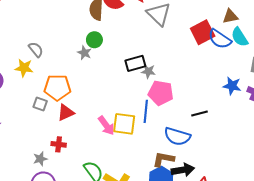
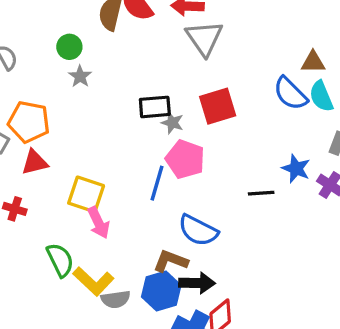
red square: (203, 32) -> (218, 106), moved
green circle: (94, 40) -> (69, 47), moved
black line: (199, 113) -> (261, 193), moved
yellow square: (124, 124) -> (86, 194), moved
pink arrow: (106, 126) -> (99, 223), moved

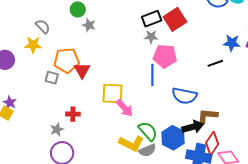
black rectangle: (155, 107) -> (152, 19), moved
red triangle: (35, 162) -> (82, 70), moved, turned -30
green semicircle: (60, 260) -> (148, 131), moved
brown L-shape: (171, 261) -> (207, 116), moved

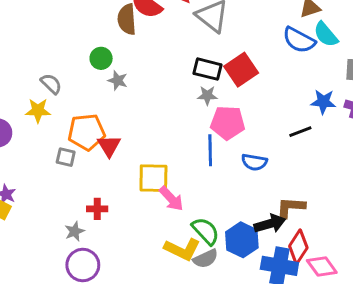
black rectangle: (152, 19) -> (208, 69), turned 36
blue semicircle: (184, 96) -> (254, 162), moved, size x0.7

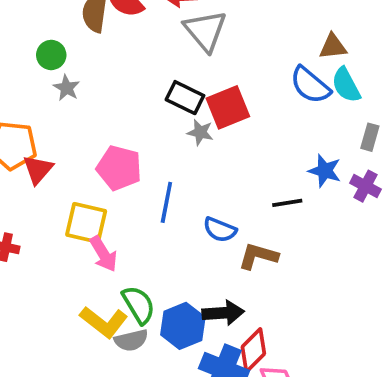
gray star: (207, 95) -> (200, 132), moved
pink pentagon: (228, 123) -> (119, 168), moved
brown L-shape: (291, 207) -> (258, 256), moved

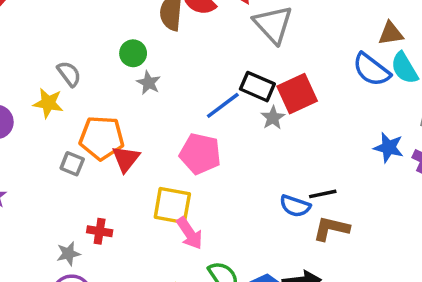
gray star: (200, 132) -> (273, 118), turned 30
blue line: (166, 202) -> (223, 105), moved, turned 45
black line: (287, 203) -> (323, 194), moved

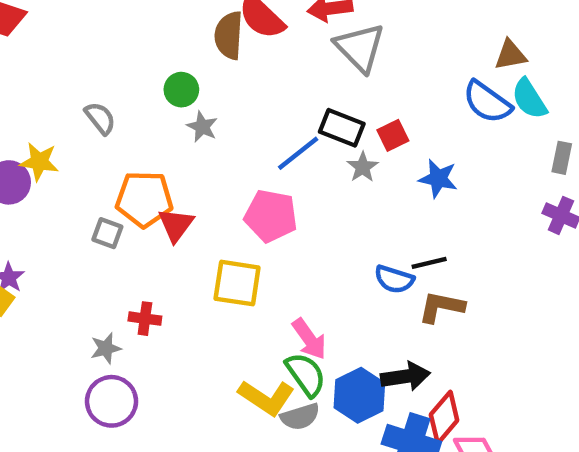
red square: (297, 94) -> (393, 135), size x0.6
yellow star: (48, 103) -> (39, 162), moved
blue star: (389, 148) -> (438, 179), moved
pink arrow: (189, 233) -> (309, 339), moved

